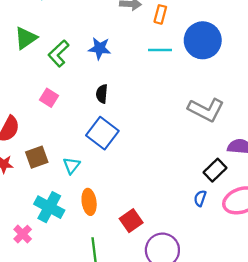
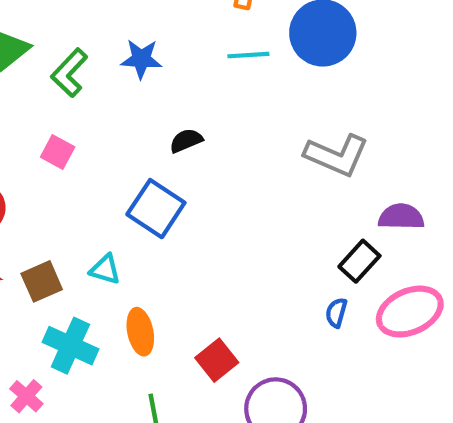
black semicircle: (102, 94) -> (186, 141), moved, turned 66
brown square: (37, 157) -> (42, 281), moved
cyan triangle: (72, 166) -> (105, 269), turned -48

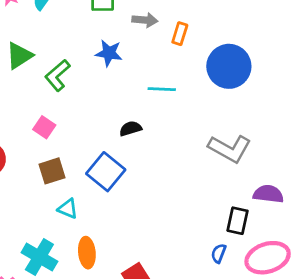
cyan line: (248, 55) -> (162, 89), moved
blue star: (141, 59) -> (109, 53), moved
black rectangle: (359, 261) -> (238, 221), turned -36
brown square: (42, 281) -> (52, 171), moved

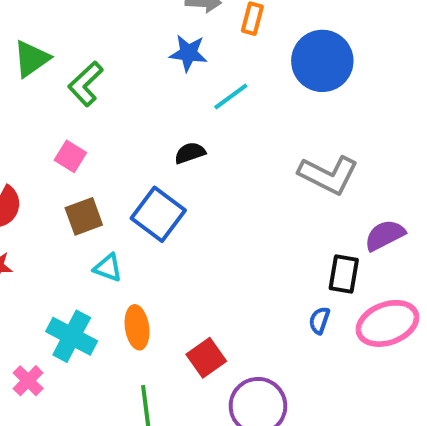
blue star: (109, 53) -> (188, 53), moved
cyan line: (162, 89) -> (231, 97), turned -36
purple semicircle: (268, 194) -> (385, 235), turned -32

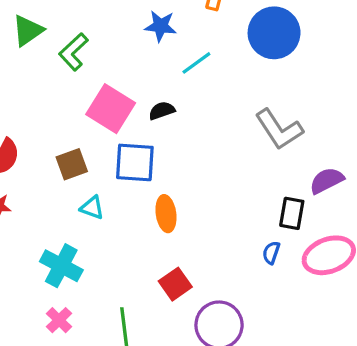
pink square: (70, 156) -> (111, 109), moved, size x1.8
gray L-shape: (328, 175) -> (279, 129), turned 30
blue square: (158, 214) -> (135, 162), turned -33
orange ellipse: (137, 327) -> (166, 214), moved
pink cross: (28, 381) -> (59, 320), moved

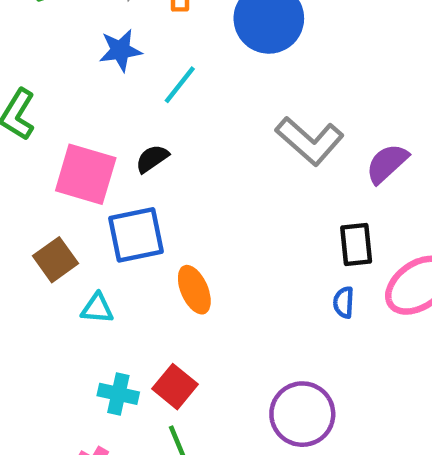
purple semicircle: (327, 181) -> (387, 163), moved
cyan cross: (61, 266) -> (118, 394), moved, size x0.7
red square: (175, 284) -> (175, 387), moved

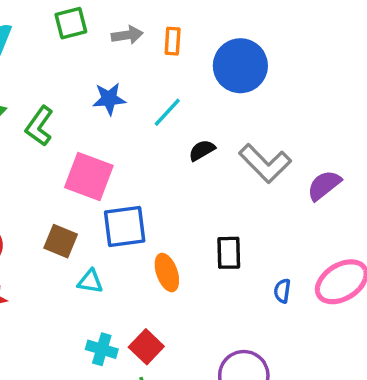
blue star: (120, 50) -> (109, 99), moved
black semicircle: (152, 159) -> (202, 150), moved
black rectangle: (356, 244) -> (229, 253), moved
brown square: (55, 260) -> (61, 241), turned -36

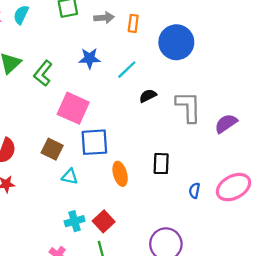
gray L-shape: (265, 163) -> (188, 107), turned -140
cyan cross: (102, 349) -> (75, 221), turned -36

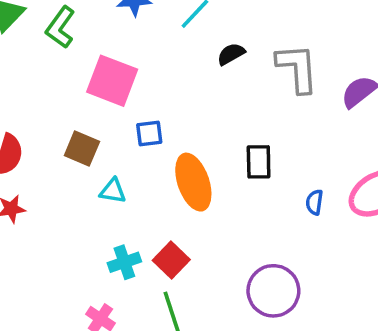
blue square: (94, 142) -> (149, 133), size x0.6
orange ellipse: (120, 174) -> (193, 182), size x1.4

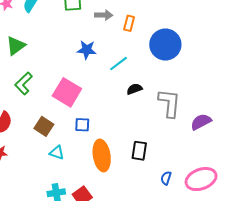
green L-shape: (60, 27) -> (24, 84), moved

